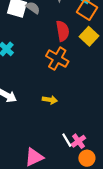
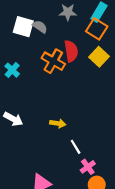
orange cross: (57, 59) -> (53, 61), moved
white line: (67, 140) -> (76, 147), moved

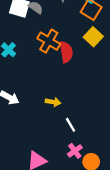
red semicircle: (71, 51) -> (66, 52), moved
pink cross: (88, 167) -> (75, 151), moved

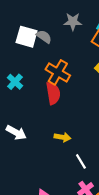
red semicircle: (66, 52) -> (53, 93), moved

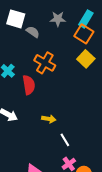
white square: (27, 37) -> (16, 19), moved
red semicircle: (53, 93) -> (29, 85), moved

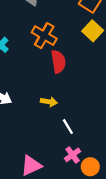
red semicircle: (29, 85) -> (58, 62), moved

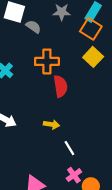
orange cross: (44, 36) -> (47, 61), turned -30

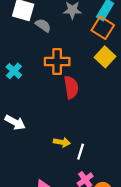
yellow arrow: (51, 124) -> (62, 142), moved
white line: (69, 148) -> (81, 152), turned 48

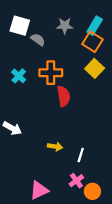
cyan cross: (14, 71) -> (19, 76), moved
white line: (81, 152) -> (81, 155), moved

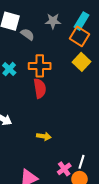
red semicircle: (64, 96) -> (40, 88), moved
white line: (81, 155) -> (82, 162), moved

